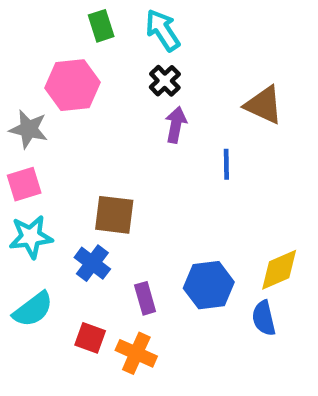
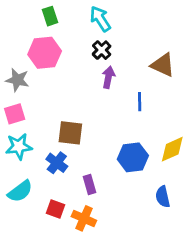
green rectangle: (101, 26) -> (50, 16), moved
yellow diamond: (279, 270) -> (172, 149), moved
blue hexagon: (209, 285) -> (133, 157), moved

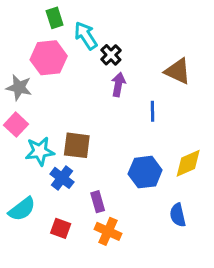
cyan arrow: (100, 19) -> (86, 36), moved
pink square: (15, 114) -> (16, 125), turned -30
cyan star: (19, 146) -> (40, 151), moved
orange cross: (84, 218) -> (108, 231), moved

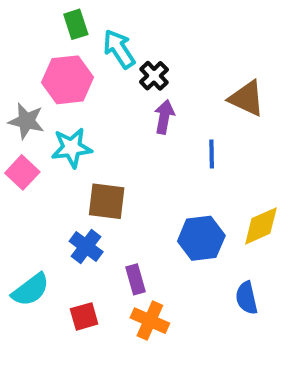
cyan star: (40, 151) -> (72, 148), moved
red square: (61, 228) -> (84, 316), turned -36

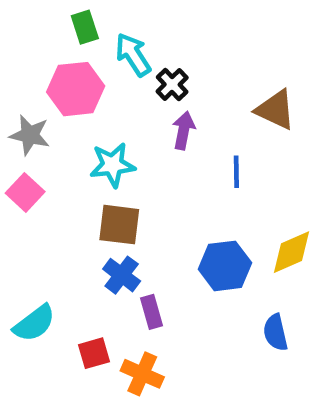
cyan star: (72, 148) -> (112, 165), moved
blue cross: (86, 246) -> (122, 275), moved
orange cross: (150, 321) -> (142, 374), moved

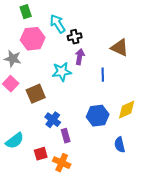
green rectangle: (85, 27) -> (26, 12), moved
black cross: (172, 84) -> (75, 37), turned 32
cyan star: (112, 165) -> (62, 72), moved
brown square: (119, 225) -> (36, 94), moved, turned -30

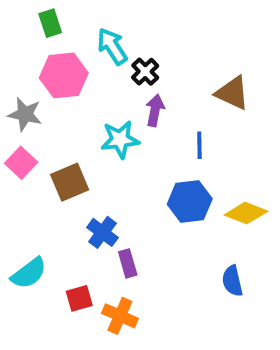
black cross: (75, 37) -> (145, 72), turned -32
yellow diamond: (127, 110) -> (246, 213), turned 45
blue hexagon: (98, 116) -> (190, 201), moved

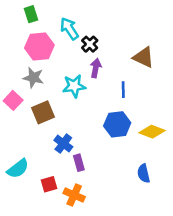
gray star: (25, 114) -> (33, 78), moved

